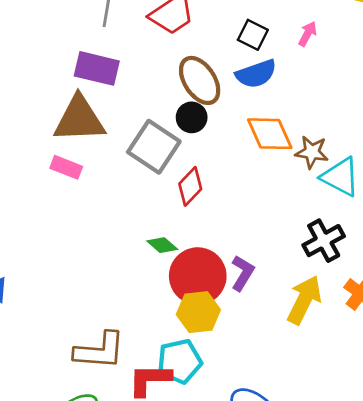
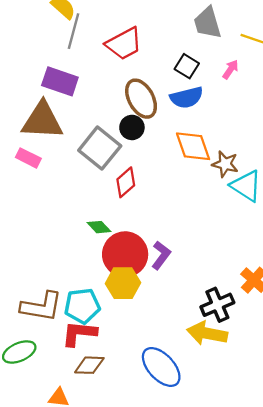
black cross: (324, 241) -> (217, 305), moved
yellow arrow: (304, 300) -> (207, 333), moved, turned -111
cyan pentagon: (180, 361) -> (82, 306), moved

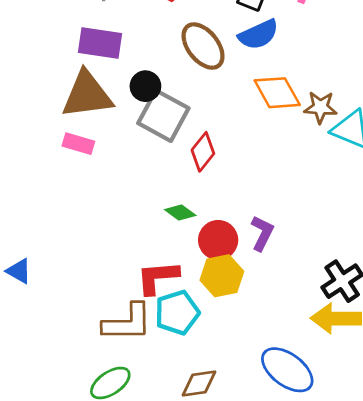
black circle: (132, 127) -> (145, 86), moved
red circle: (125, 254) -> (218, 240), size x0.7
red L-shape: (79, 333) -> (158, 277), moved

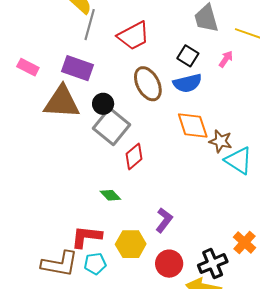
pink rectangle: (78, 144) -> (28, 67), moved
red circle: (218, 240) -> (169, 264), moved
cyan pentagon: (177, 313) -> (95, 264), size x0.7

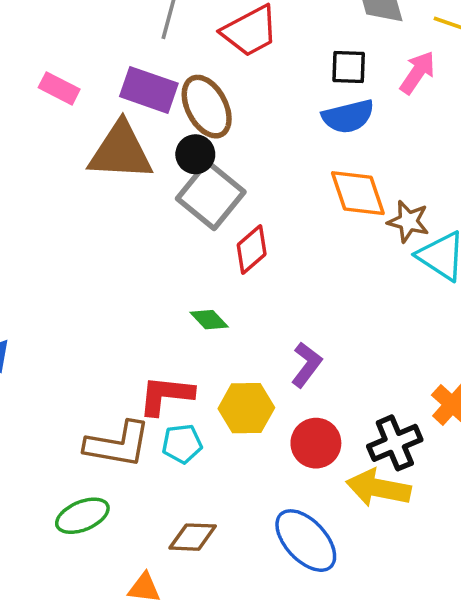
black square: (188, 56) -> (349, 67), turned -30
pink arrow: (226, 59) -> (417, 73), size x1.4
brown ellipse: (148, 84) -> (207, 107), moved

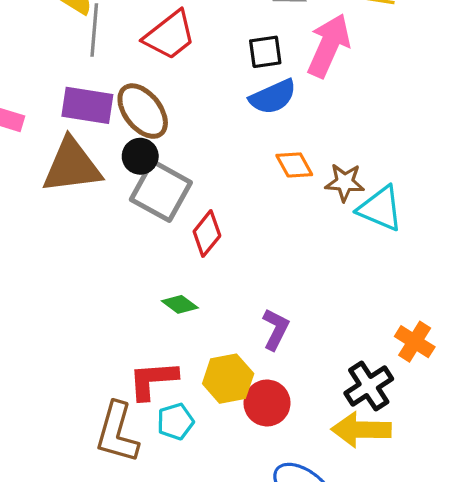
pink arrow: (417, 73) -> (329, 46), size x1.5
orange diamond: (358, 193) -> (294, 165), size x0.7
red circle: (316, 443) -> (267, 403), moved
brown L-shape: (118, 444) -> (117, 433), turned 106

